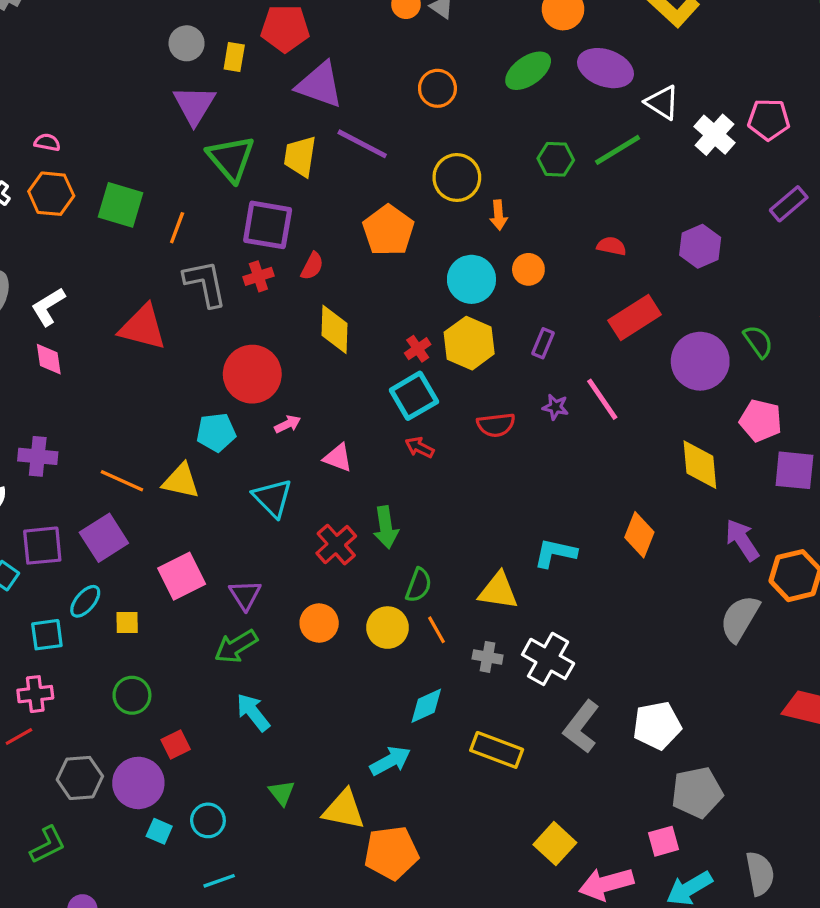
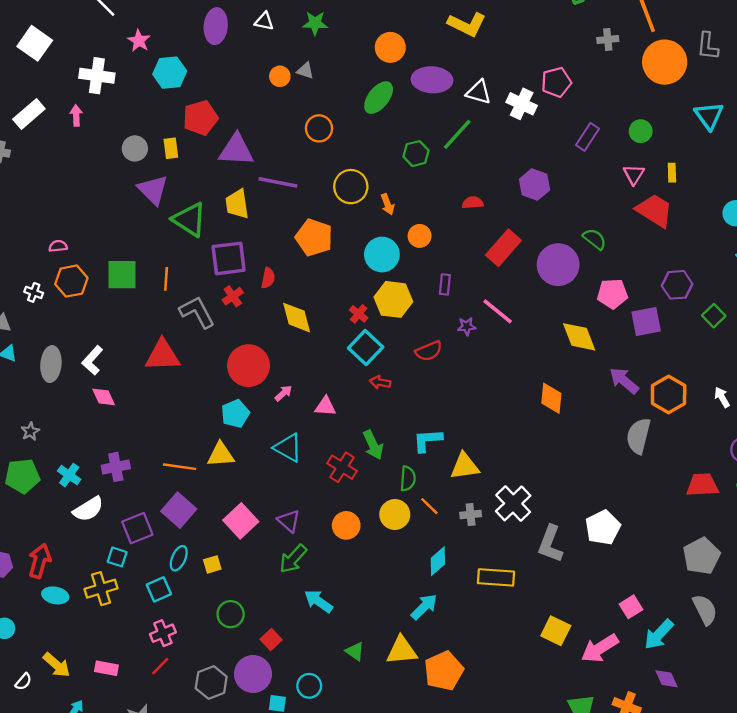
cyan L-shape: (555, 553) -> (428, 440), moved
white cross: (548, 659) -> (513, 503), turned 33
gray pentagon: (697, 792) -> (702, 556), moved

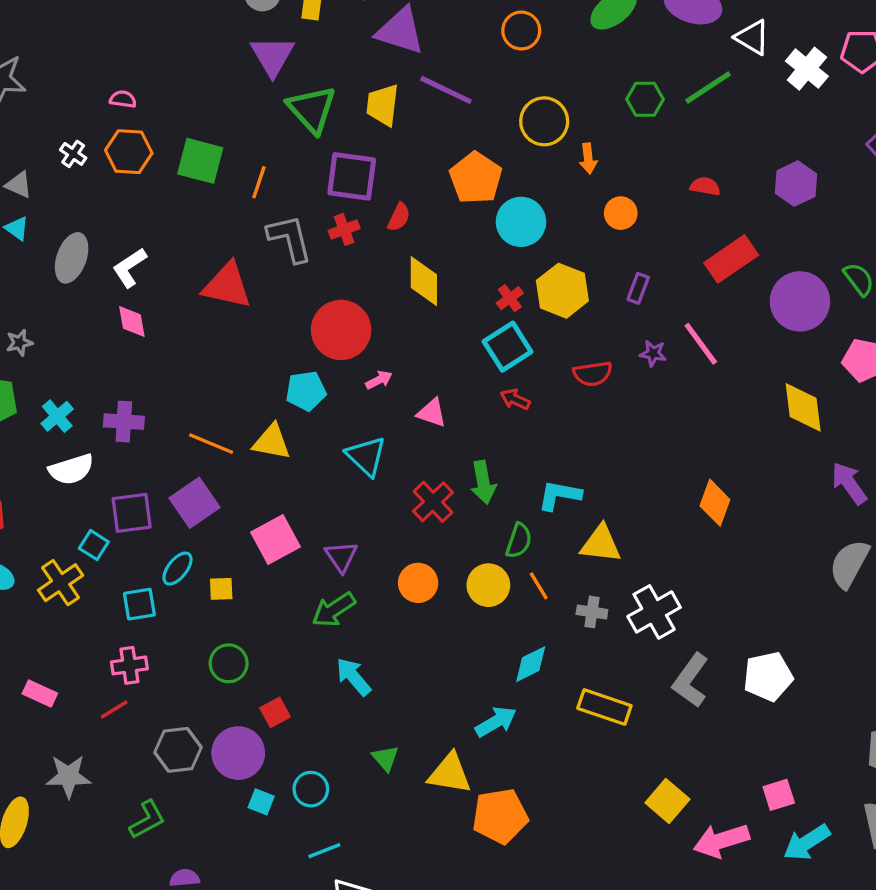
cyan circle: (382, 255) -> (521, 222), moved
orange diamond: (551, 398) -> (715, 503), moved
yellow cross: (101, 589) -> (61, 583), turned -32

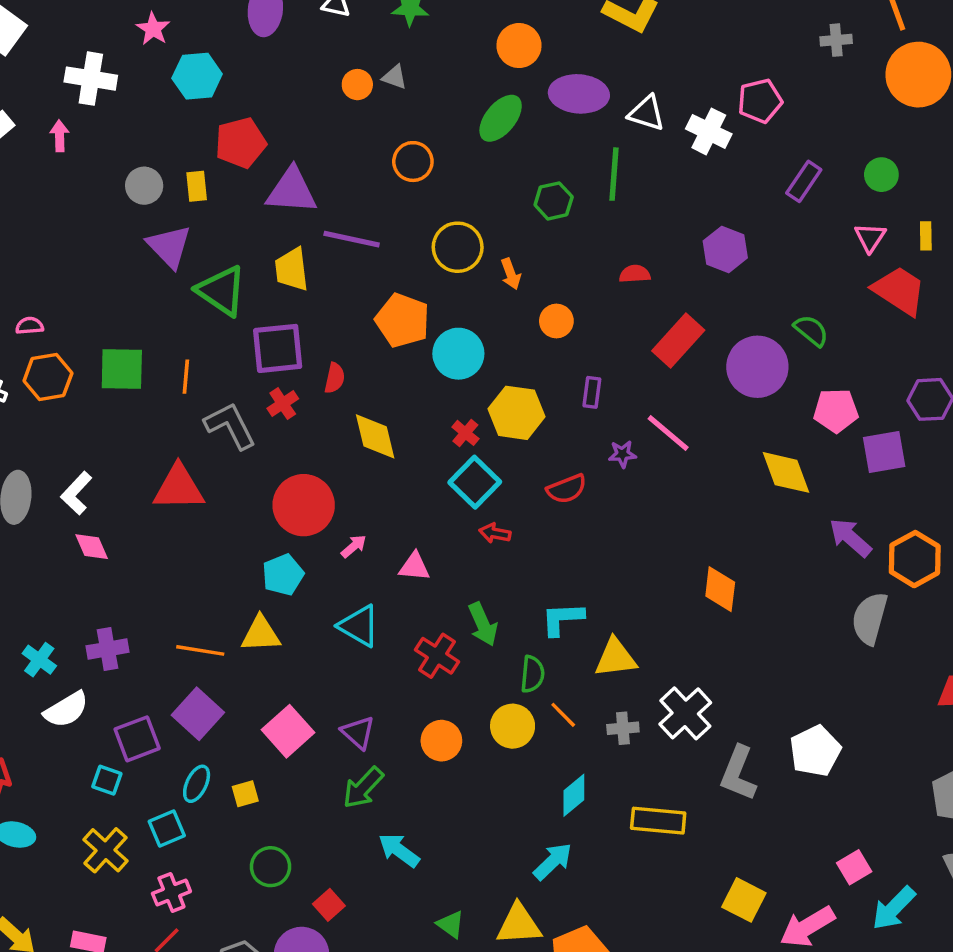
green line: (708, 88) -> (614, 174), turned -39
yellow cross: (61, 583) -> (105, 850), moved

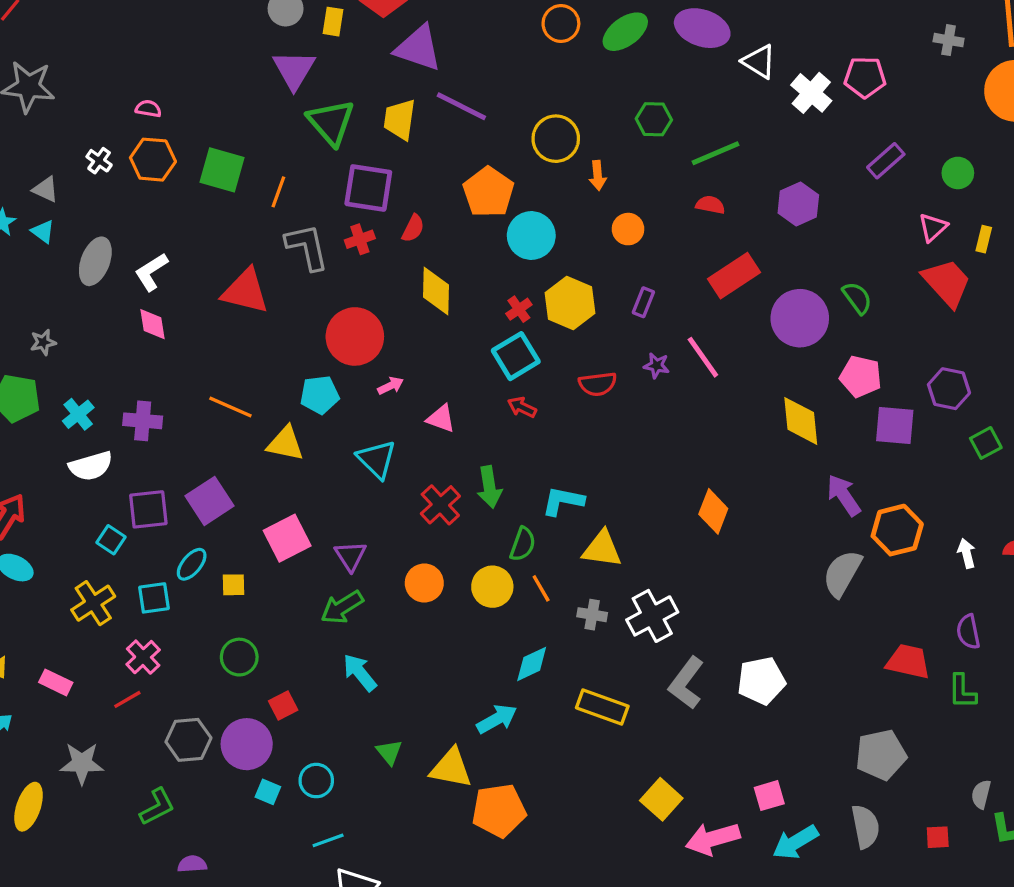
orange circle: (413, 162) -> (561, 23), moved
green line: (614, 174) -> (716, 153), moved, turned 48
orange line: (200, 650) -> (230, 407), moved
pink cross: (171, 892) -> (143, 657), turned -36

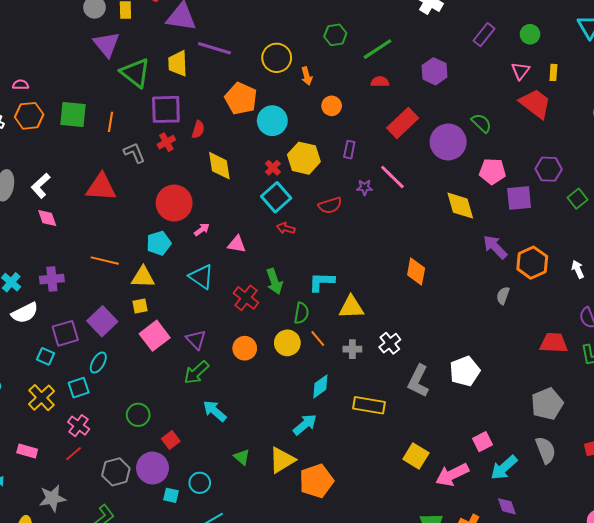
gray L-shape: (307, 247) -> (134, 153), size x0.7
gray semicircle: (842, 573) -> (503, 296), size x0.6
yellow square: (234, 585) -> (140, 306), moved
white cross: (652, 616) -> (390, 343), size x0.7
yellow triangle: (451, 768) -> (282, 460), turned -32

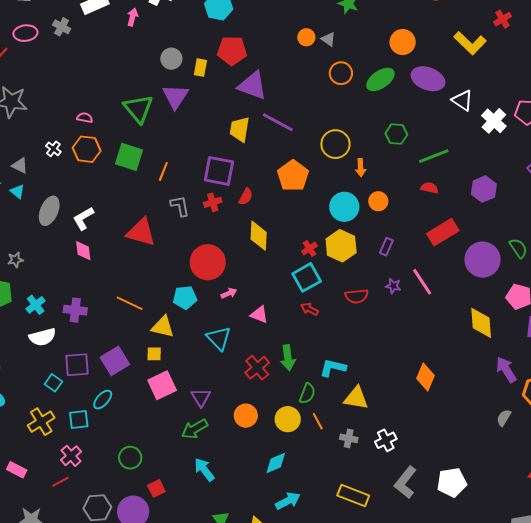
green triangle: (135, 73) -> (138, 109), moved
cyan circle: (272, 121) -> (344, 207), moved
cyan diamond: (320, 386) -> (276, 463), moved

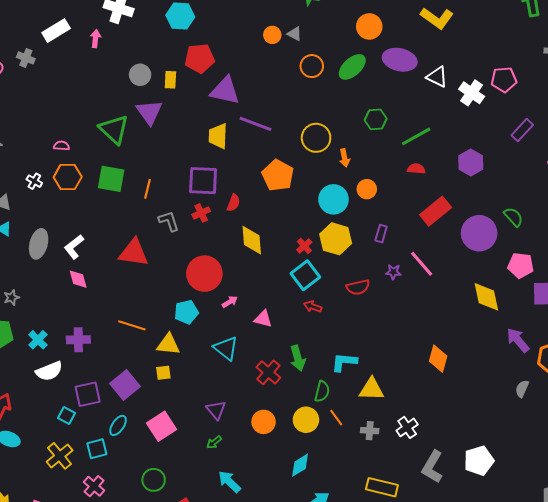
pink square: (162, 385) -> (161, 426), moved
green arrow: (195, 429) -> (214, 442), size x0.6

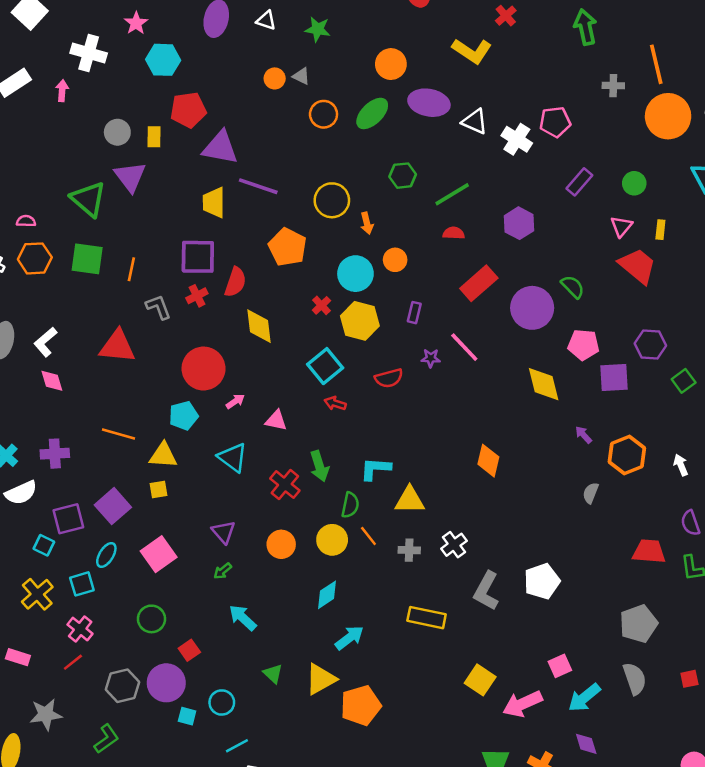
red semicircle: (233, 203) -> (235, 282), size x1.4
red cross: (304, 246) -> (321, 305), moved
purple arrow: (518, 340) -> (583, 435), size x0.6

